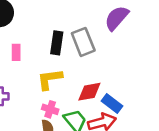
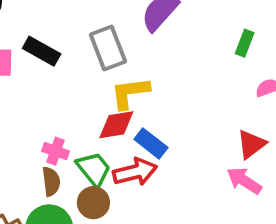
black rectangle: (57, 43) -> (42, 51), moved, turned -70
yellow L-shape: (50, 79) -> (130, 93), moved

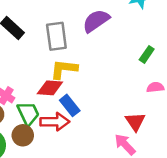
red triangle: (251, 144) -> (135, 122), turned -40

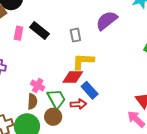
gray rectangle: (56, 36) -> (75, 35), size x0.6
red arrow: (55, 122) -> (78, 104), size x0.7

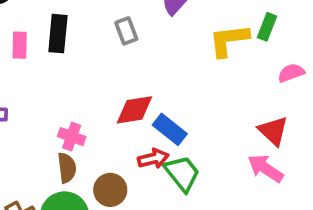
black rectangle: (39, 31) -> (58, 34), turned 66
yellow L-shape: (83, 61) -> (229, 40), moved
green trapezoid: (56, 99) -> (182, 173), moved

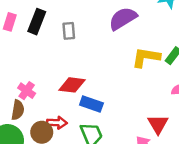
gray rectangle: (126, 31) -> (69, 31), moved
blue rectangle: (170, 129) -> (91, 104), turned -35
red arrow: (153, 159) -> (57, 123), moved

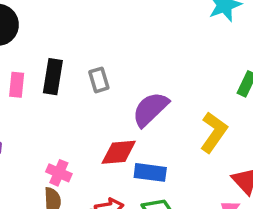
purple semicircle: (123, 19) -> (150, 109), moved
yellow L-shape: (146, 57) -> (214, 132), moved, turned 128

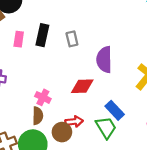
purple semicircle: (150, 109) -> (104, 60), turned -50
blue rectangle: (150, 172) -> (115, 110), moved, turned 36

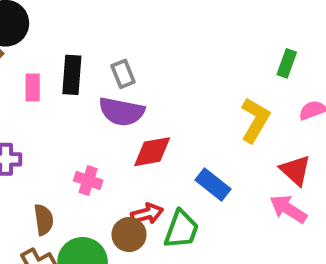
purple semicircle: (104, 60) -> (122, 112), moved, turned -70
brown semicircle: (38, 116) -> (44, 220), moved
green trapezoid: (106, 128) -> (181, 229), moved, turned 60

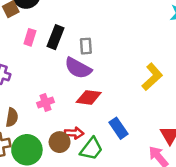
yellow L-shape: (255, 120) -> (152, 77), moved
pink cross: (88, 180) -> (45, 103), turned 35

